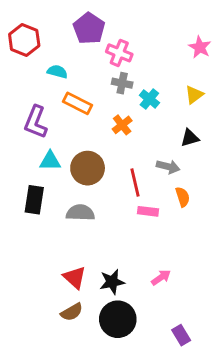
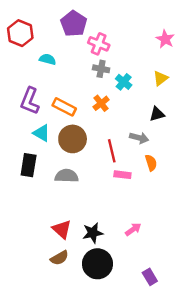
orange rectangle: (77, 103) -> (64, 107), moved
cyan triangle: (50, 161) -> (42, 133), turned 30

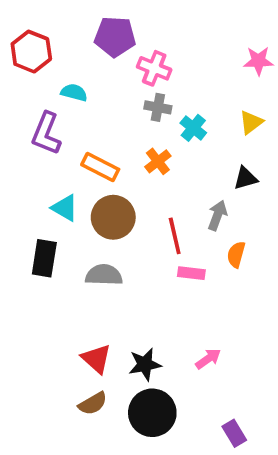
purple pentagon: (74, 24) -> (115, 37), turned -30
pink star: (165, 39) -> (258, 61), turned -30
purple L-shape: (30, 101) -> (46, 133), moved
gray arrow: (139, 138) -> (217, 215), turned -84
orange semicircle: (151, 163) -> (236, 254), turned -147

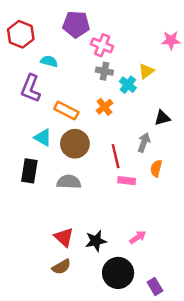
yellow triangle: (251, 122) -> (146, 71), moved
black circle: (152, 413) -> (118, 273), moved

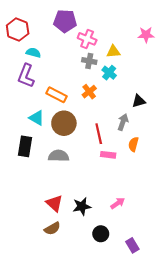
cyan semicircle: (49, 61) -> (33, 53), moved
yellow triangle: (146, 71) -> (113, 52), moved, turned 32
black circle: (118, 273) -> (101, 234), size x0.6

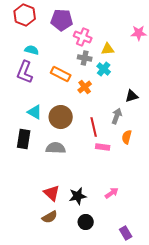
red hexagon: (18, 29) -> (25, 15), moved
orange rectangle: (57, 95) -> (61, 74), moved
black circle: (101, 234) -> (86, 222), moved

